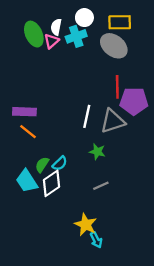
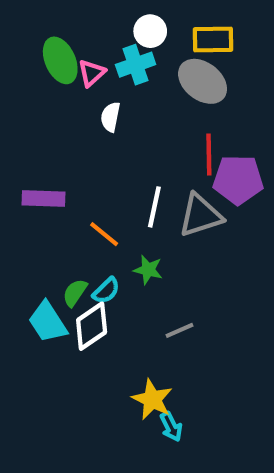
white semicircle: (56, 27) -> (110, 117), moved
orange line: (28, 132) -> (104, 234), moved
green star: (97, 152) -> (148, 270), moved

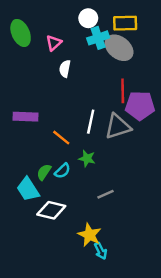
green ellipse: (60, 60) -> (21, 33), moved
cyan cross: (136, 65) -> (98, 38), moved
white diamond: (92, 326) -> (51, 210), moved, turned 48

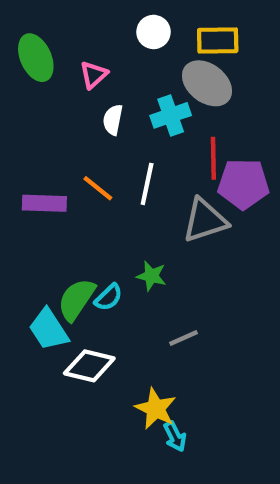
cyan cross: (98, 38) -> (171, 115), moved
white line: (91, 122) -> (147, 184), moved
orange line: (61, 138) -> (98, 188), moved
green semicircle: (44, 172) -> (76, 299), size x1.5

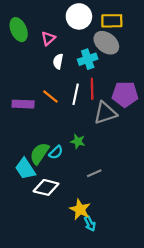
white circle: (154, 32) -> (79, 16), size x1.5
red line: (213, 158) -> (92, 89), moved

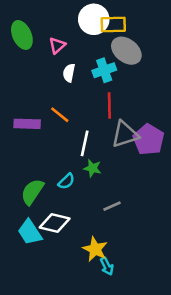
yellow rectangle: (112, 21) -> (113, 25), moved
white line: (76, 94) -> (85, 143), moved
purple pentagon: (125, 94) -> (149, 139), moved, turned 30
green semicircle: (39, 153) -> (32, 192), moved
cyan trapezoid: (25, 169) -> (30, 232), moved

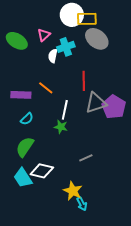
green ellipse: (22, 35) -> (17, 41), moved, turned -35
cyan cross: (104, 70) -> (66, 47), moved
green star: (92, 168) -> (61, 127), moved
cyan semicircle: (66, 181) -> (27, 119), moved

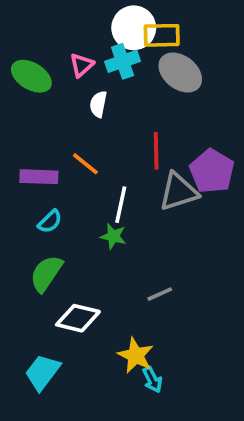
cyan cross: (66, 47) -> (123, 61), moved
purple pentagon: (114, 107) -> (212, 171), moved
cyan trapezoid: (23, 178) -> (43, 372), moved, turned 70

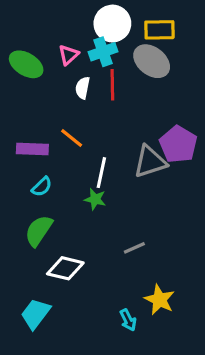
yellow rectangle: (162, 35) -> (159, 30), moved
red line: (156, 151) -> (112, 85), moved
yellow star: (136, 355) -> (159, 300), moved

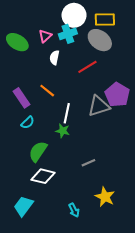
red line: (112, 85) -> (87, 67), moved, turned 60
purple rectangle: (32, 149) -> (21, 98), turned 54
green semicircle: (39, 231) -> (38, 151), moved
cyan arrow: (128, 320) -> (74, 210), moved

